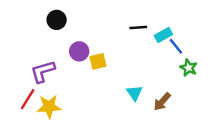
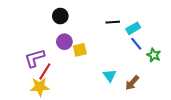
black circle: (57, 20) -> (60, 16), moved
blue line: (176, 46) -> (136, 44), moved
red line: (28, 99) -> (45, 71), moved

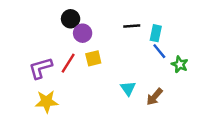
cyan rectangle: (133, 28) -> (156, 33), turned -48
purple circle: (64, 42) -> (83, 33), moved
red line: (45, 71) -> (68, 63), moved

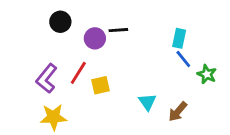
black circle: (71, 19) -> (60, 22), moved
black line: (132, 26) -> (118, 30), moved
yellow square: (93, 58) -> (100, 85), moved
purple L-shape: (41, 68) -> (47, 78), turned -35

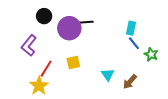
purple circle: (95, 38) -> (69, 28), size x1.5
red line: (78, 73) -> (46, 69), moved
purple L-shape: (47, 78) -> (29, 45), moved
yellow star: (53, 117) -> (39, 86), turned -30

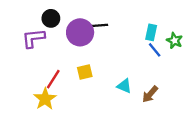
purple L-shape: (29, 45) -> (33, 38), moved, turned 45
green star: (151, 54) -> (175, 41), moved
cyan triangle: (108, 75) -> (124, 86), turned -32

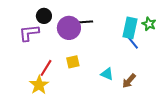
cyan rectangle: (151, 32) -> (130, 28), size x1.5
green star: (175, 41) -> (149, 24), moved

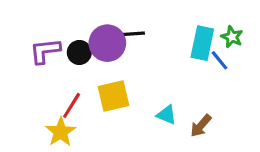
black circle: (44, 16) -> (79, 52), moved
blue line: (133, 43) -> (219, 60), moved
yellow square: (73, 62) -> (114, 96), size x1.5

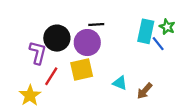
purple circle: (107, 43) -> (87, 43), moved
purple L-shape: (45, 51) -> (38, 53), moved, turned 110
black circle: (79, 52) -> (57, 38), size x1.5
yellow star: (61, 132) -> (30, 95), moved

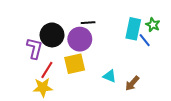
yellow star: (30, 95) -> (43, 87), moved, turned 30

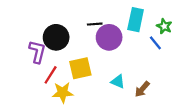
cyan rectangle: (133, 29) -> (136, 20), moved
purple circle: (80, 39) -> (109, 37), moved
yellow star: (43, 87) -> (63, 93), moved

